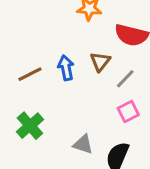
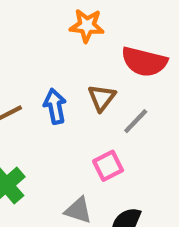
pink square: (128, 112) -> (108, 166), moved

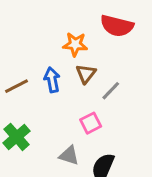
orange star: (87, 26) -> (75, 44), moved
red semicircle: (144, 62) -> (117, 26), moved

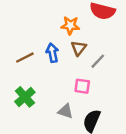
pink square: (91, 123) -> (82, 86), turned 35

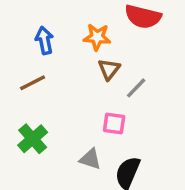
blue arrow: (52, 53) -> (44, 40), moved

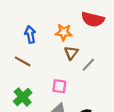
brown line: (33, 83) -> (23, 61), turned 56
pink square: (114, 124) -> (59, 86), moved

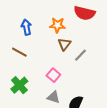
pink square: (59, 86) -> (53, 75), turned 32

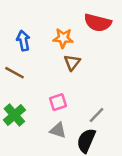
gray line: (80, 55) -> (96, 115), moved
pink square: (53, 75) -> (58, 102), turned 32

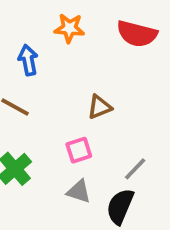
orange star: (63, 38) -> (69, 28), moved
brown triangle: (72, 62) -> (99, 107), moved, turned 30

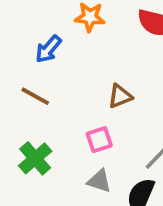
blue arrow: (28, 60) -> (48, 49), turned -128

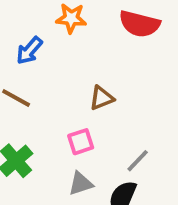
gray triangle: (99, 181) -> (81, 183), turned -36

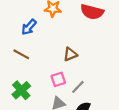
gray line: (138, 161) -> (78, 87), moved

